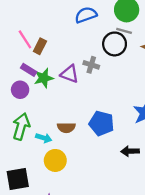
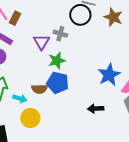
purple triangle: (70, 74) -> (41, 42), turned 42
green star: (44, 78) -> (57, 61), moved
blue pentagon: (101, 123) -> (58, 83), moved

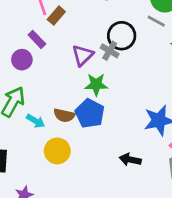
black circle: (80, 15) -> (122, 36), moved
yellow circle: (30, 118) -> (57, 151), moved

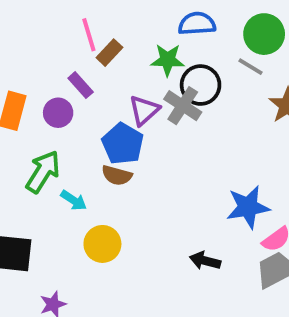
gray cross: (110, 51) -> (183, 106), size x1.4
green star: (96, 85) -> (168, 60), moved
blue pentagon: (90, 113) -> (123, 144), moved
brown semicircle: (64, 115) -> (117, 175), moved

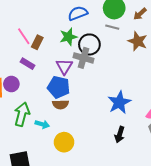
purple circle: (58, 113) -> (11, 84), moved
blue star: (248, 207) -> (119, 102), moved
black arrow: (205, 261) -> (120, 135), turned -70

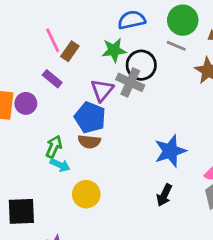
green arrow: (22, 114) -> (54, 147), moved, size x0.7

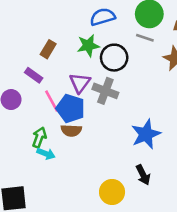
pink line: (53, 40) -> (52, 101), moved
gray cross: (130, 82) -> (105, 91), moved
yellow circle: (86, 194) -> (112, 192), moved
black arrow: (164, 195) -> (143, 175), turned -48

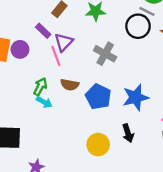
black circle: (114, 58) -> (138, 26), moved
purple triangle: (80, 83) -> (64, 42), moved
blue pentagon: (71, 108) -> (98, 97), moved

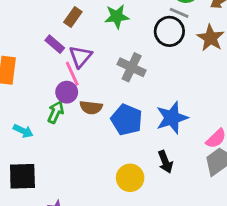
purple circle: (20, 49) -> (67, 92), moved
cyan arrow: (44, 102) -> (23, 131), moved

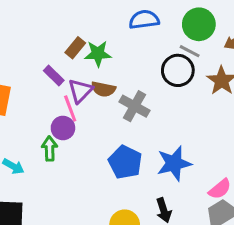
green star: (117, 16) -> (98, 54), moved
brown semicircle: (91, 107) -> (103, 89), moved
green arrow: (56, 112) -> (50, 149), turned -30

